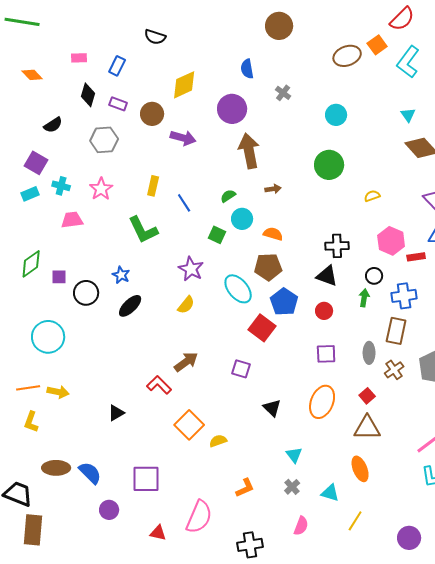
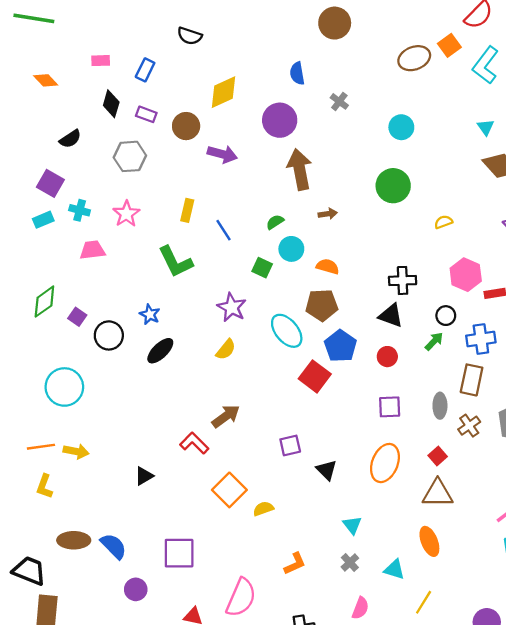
purple square: (59, 277) -> (77, 317), turned 35
green arrow: (364, 298) -> (434, 341), turned 36
purple square: (241, 369) -> (290, 445), moved, turned -30

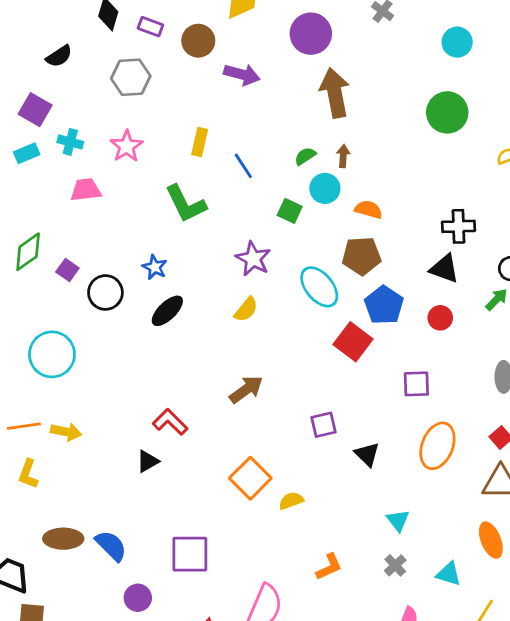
brown arrow: (328, 214) -> (343, 156), moved, turned -78
purple square: (390, 407) -> (416, 384), moved
red L-shape: (194, 443) -> (170, 422), moved

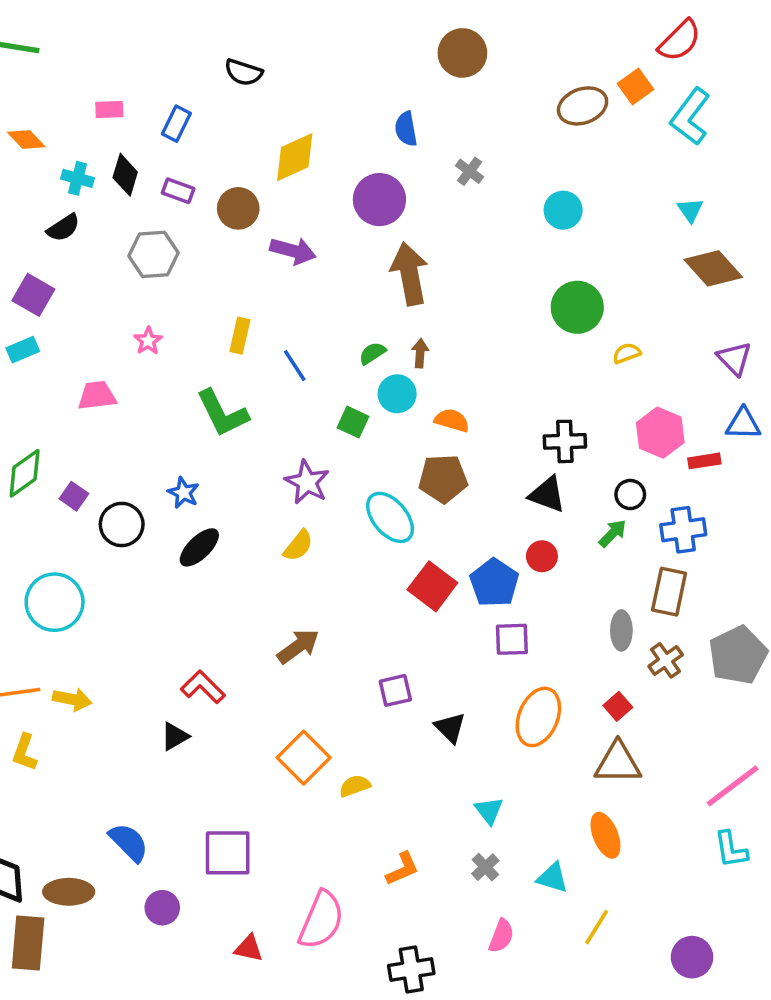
green circle: (447, 112) -> (577, 307), moved
cyan cross: (70, 142) -> (77, 178), moved
pink star: (127, 146) -> (148, 341), size x0.7
blue pentagon: (384, 305) -> (494, 583), moved
brown ellipse: (63, 539) -> (69, 892), moved

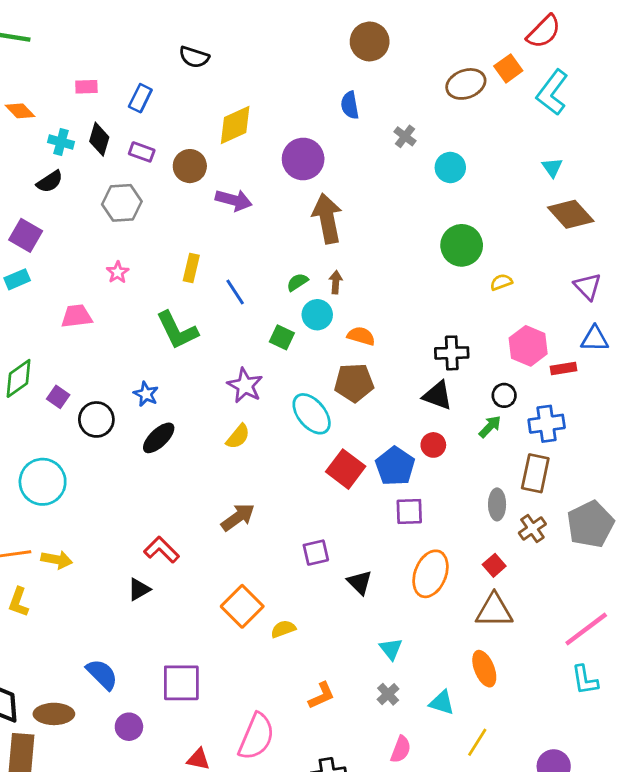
blue semicircle: (406, 129) -> (350, 105), moved
gray cross: (470, 171) -> (405, 136), moved

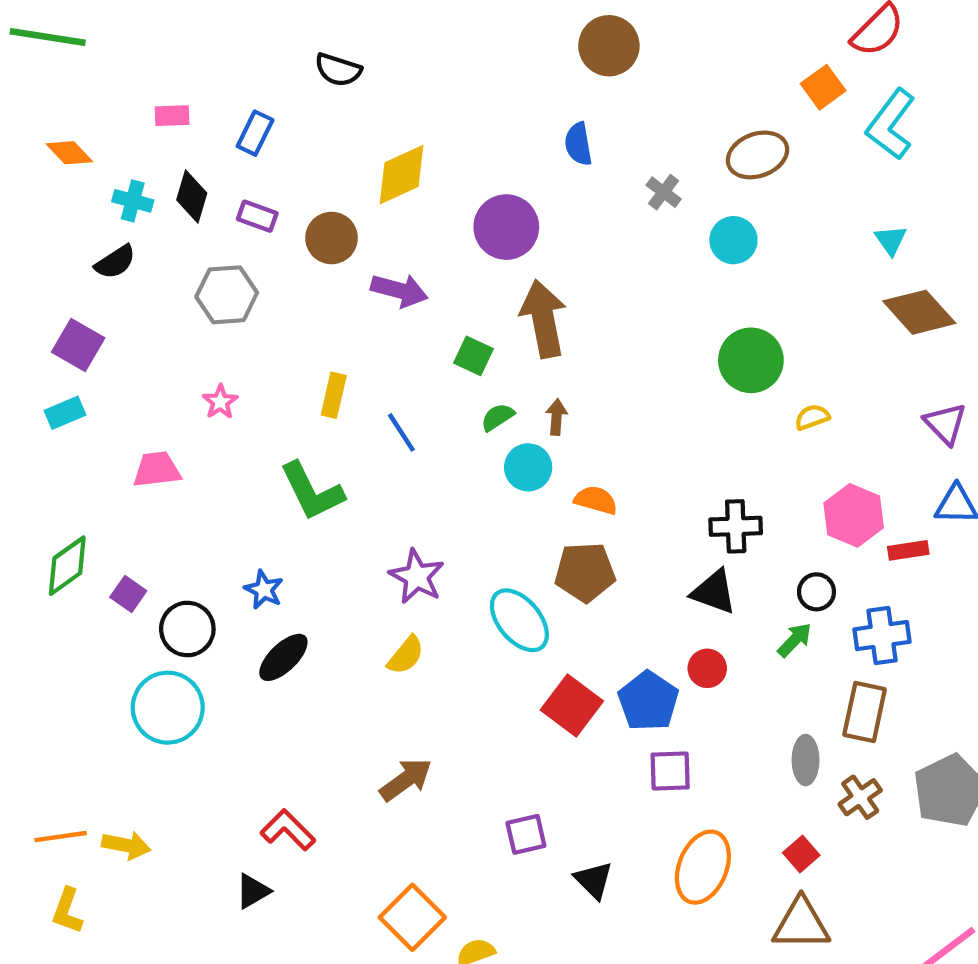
brown ellipse: (466, 84) -> (757, 155), moved
green square: (282, 337) -> (474, 356), moved
cyan circle: (43, 482) -> (168, 708), moved

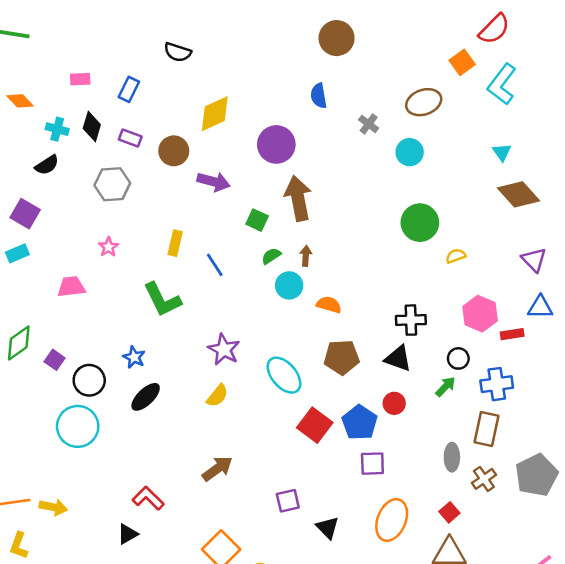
brown pentagon: (585, 572) -> (342, 357), moved

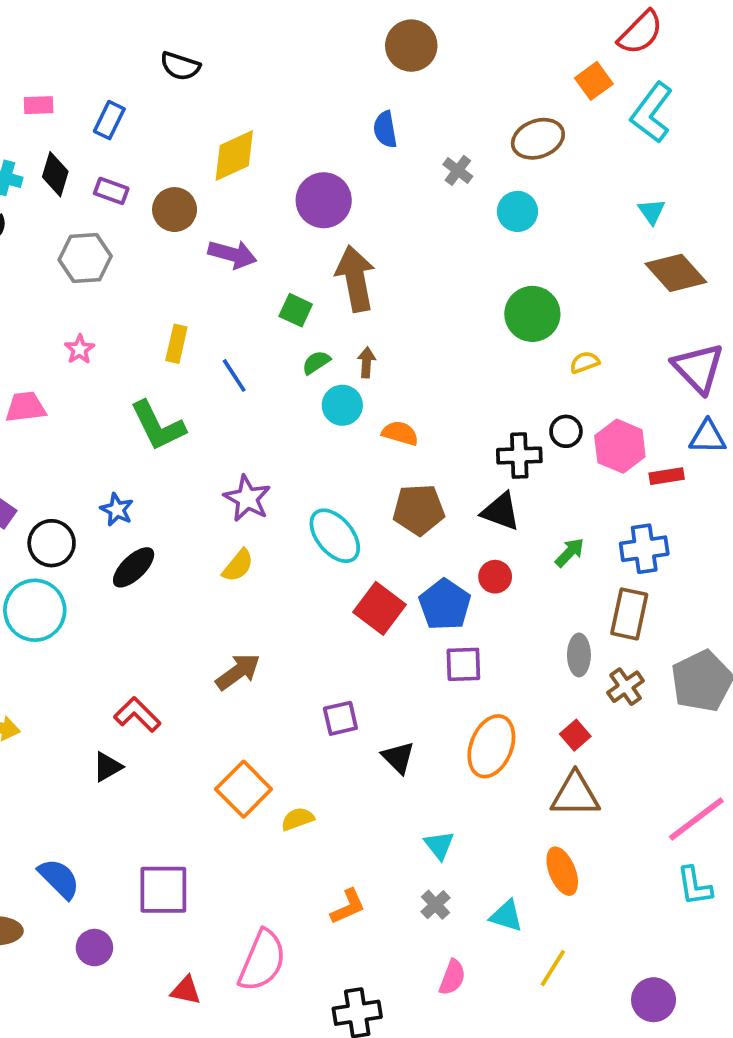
purple triangle: (534, 260) -> (698, 368), size x1.4
black circle: (458, 358) -> (566, 431), moved

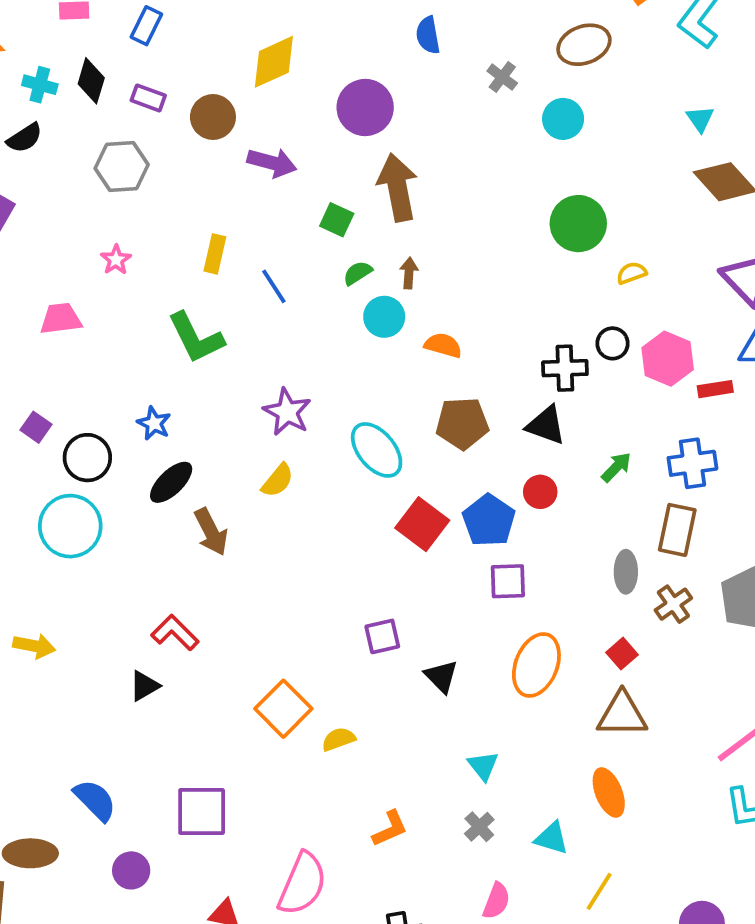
brown arrow: (238, 672) -> (211, 532), moved, turned 99

